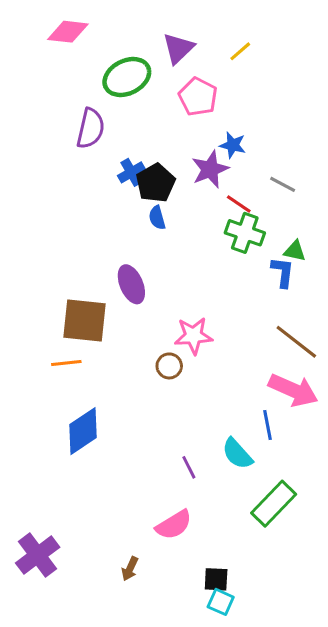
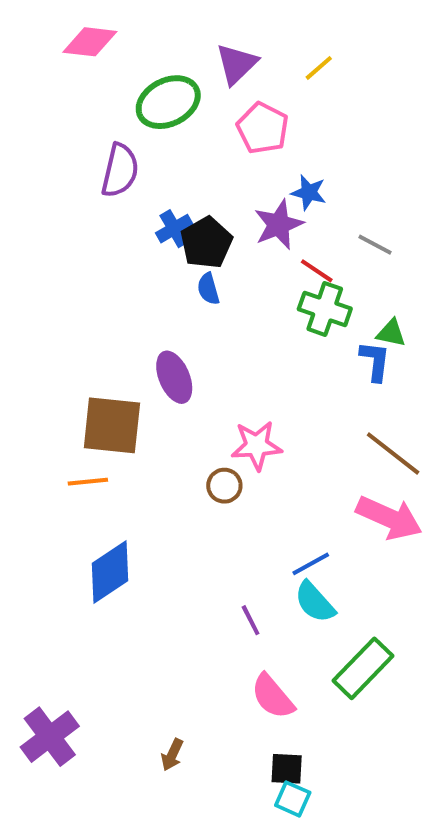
blue line: (268, 425) -> (311, 564), moved, turned 72
pink semicircle: (174, 525) -> (273, 696), moved, turned 81

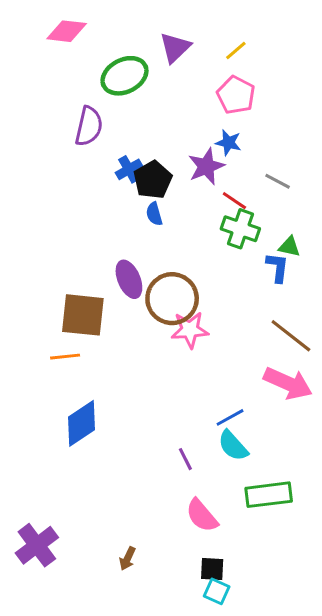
pink pentagon: (263, 128) -> (236, 95), moved
brown circle: (224, 486) -> (172, 299), moved, size x2.0
green rectangle: (363, 668) -> (269, 495), turned 39

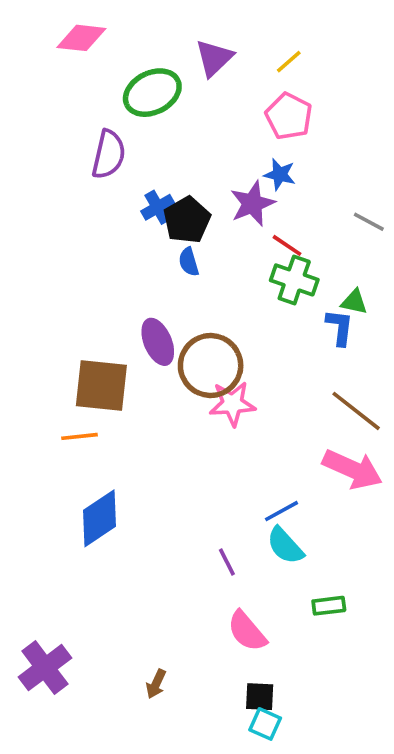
gray line: (278, 181) -> (369, 222), moved
green rectangle: (269, 495) -> (329, 606), size x0.6

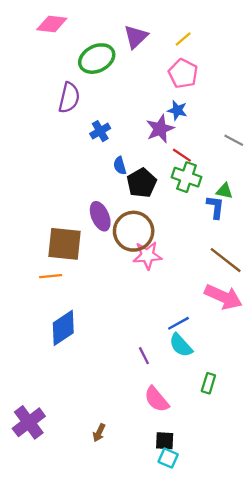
black pentagon: (187, 220) -> (142, 183), moved
green rectangle: (329, 606) -> (208, 383), turned -66

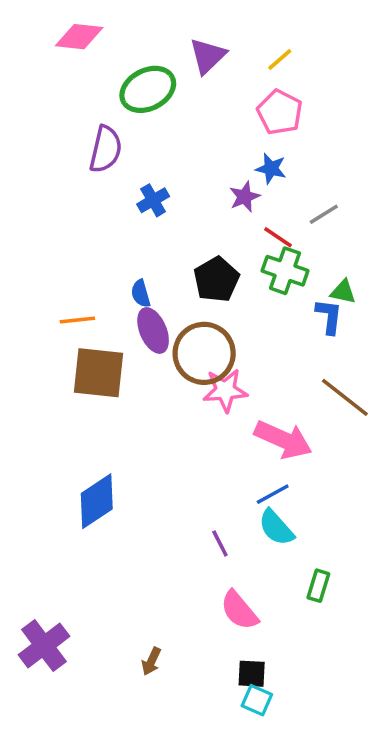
purple star: (160, 129) -> (245, 197), size x0.7
gray line: (234, 140) -> (324, 214), moved, turned -60
blue semicircle: (120, 166) -> (141, 294), moved
orange line: (51, 276) -> (77, 320), moved
pink arrow: (223, 297) -> (283, 440), moved

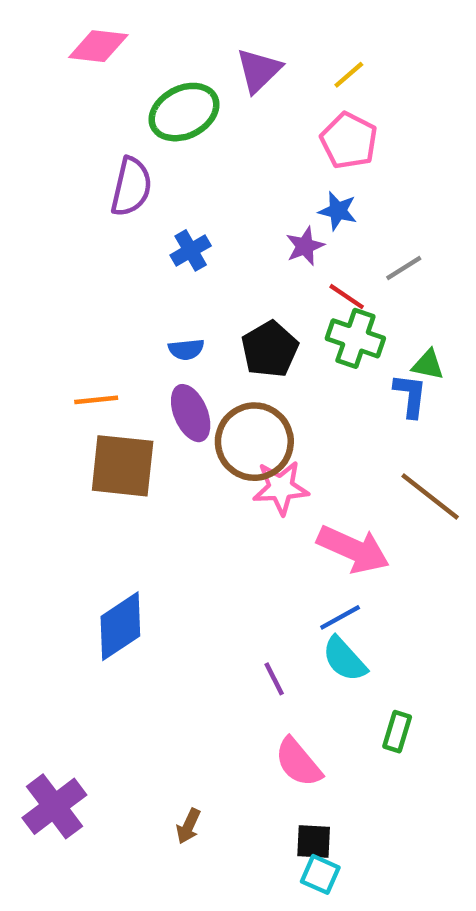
blue semicircle: (141, 294) -> (186, 349), moved, turned -80

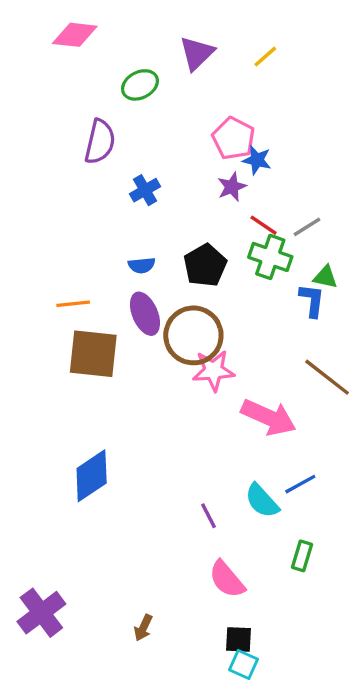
green ellipse: (184, 112) -> (140, 85), size x0.7
pink pentagon: (349, 141) -> (234, 138), moved
gray line: (404, 268) -> (307, 227), moved
blue line: (340, 617) -> (300, 484), moved

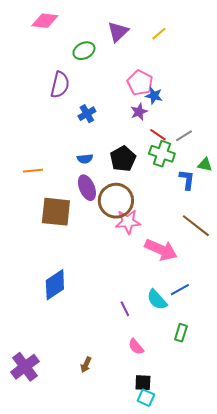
green triangle: (325, 277) -> (205, 165), moved
orange line: (73, 304) -> (33, 171), moved
pink semicircle: (227, 579) -> (136, 347), size x0.7
brown arrow: (143, 628) -> (86, 365), moved

